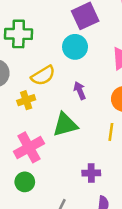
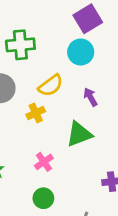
pink cross: (29, 147) -> (44, 162), size x0.6

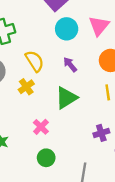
cyan circle: (81, 52) -> (67, 29), moved
yellow semicircle: (51, 85) -> (35, 61), turned -75

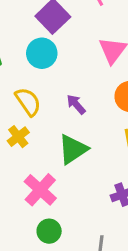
cyan circle: (67, 29) -> (42, 53), moved
pink cross: (41, 127) -> (40, 190), size x1.5

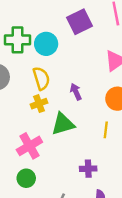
cyan circle: (42, 53) -> (46, 44), moved
yellow cross: (18, 137) -> (39, 104), moved

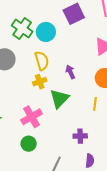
green cross: (17, 40) -> (22, 29), turned 35
green triangle: (63, 124) -> (59, 99), turned -30

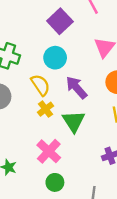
cyan circle: (46, 32) -> (55, 58), moved
purple arrow: (70, 72) -> (76, 87), size x1.5

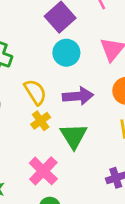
cyan circle: (55, 58) -> (66, 53), moved
purple arrow: (76, 87) -> (78, 96), turned 125

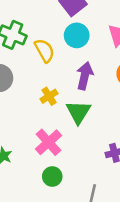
yellow semicircle: (35, 92) -> (44, 51), moved
purple arrow: (78, 96) -> (85, 76), turned -76

